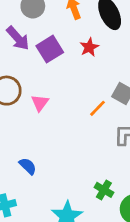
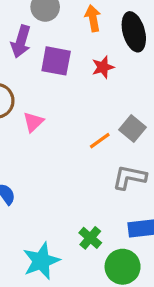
purple arrow: (18, 38) -> (21, 42), turned 48
purple square: (50, 49) -> (56, 61), turned 32

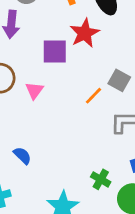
purple square: (56, 61) -> (55, 52), moved
red star: (103, 67) -> (85, 33), size x1.5

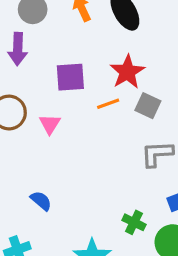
red star: (85, 33) -> (127, 72), moved
orange line: (93, 96) -> (108, 104), moved, turned 30

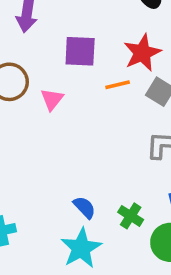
blue semicircle: (41, 201) -> (84, 207), moved

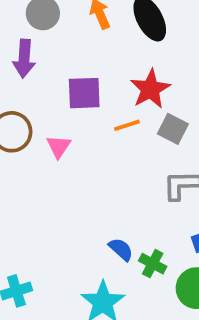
blue semicircle: (84, 207) -> (121, 249), moved

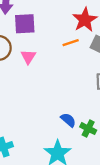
purple square: (84, 93) -> (25, 24), moved

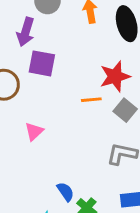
pink triangle: (28, 57) -> (34, 131), moved

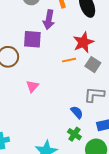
purple arrow: (26, 32) -> (49, 20), moved
blue semicircle: (65, 192) -> (77, 112), moved

